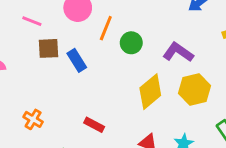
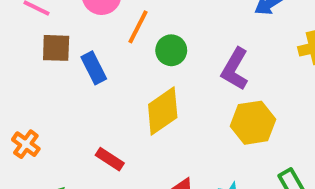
purple L-shape: (178, 52) -> (235, 69), turned -100
yellow diamond: (150, 92) -> (163, 111), moved

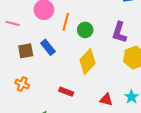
brown square: (56, 48) -> (26, 51), moved
orange cross: (26, 144) -> (22, 84), moved

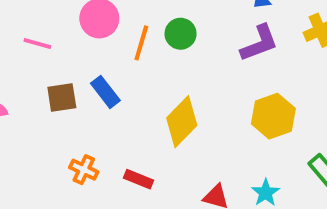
green circle: (85, 30) -> (181, 34), moved
purple L-shape: (119, 32) -> (259, 43), moved, turned -130
orange cross: (22, 84) -> (84, 170), moved

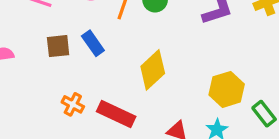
yellow hexagon: (273, 116) -> (227, 89), moved
red rectangle: (139, 179) -> (116, 114), size x1.6

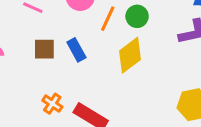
yellow diamond: (153, 70) -> (130, 55), moved

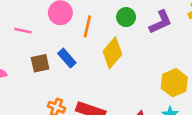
green circle: (137, 16) -> (126, 17), moved

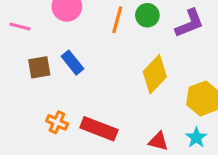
orange line: (87, 26) -> (117, 20), moved
yellow diamond: (112, 53) -> (155, 74), moved

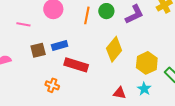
blue rectangle: (72, 63) -> (60, 46), turned -63
red rectangle: (99, 129) -> (76, 65), moved

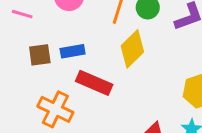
yellow diamond: (114, 49) -> (132, 49), moved
orange cross: (52, 85) -> (55, 109), size x1.6

